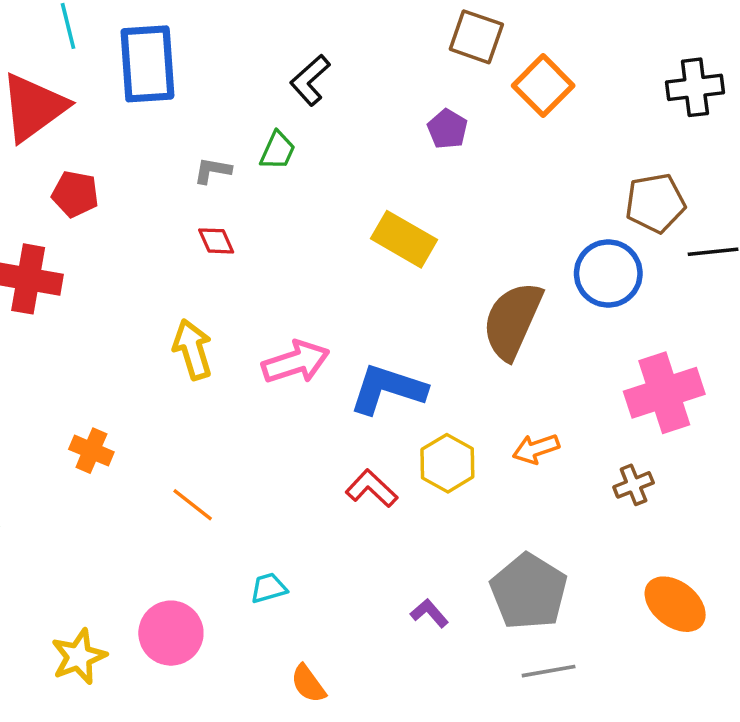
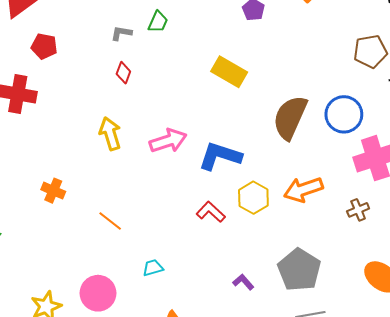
red diamond: (216, 241) -> (123, 73), turned 45
blue circle: (608, 273) -> (344, 114), moved
orange arrow: (536, 449) -> (303, 190), size x1.5

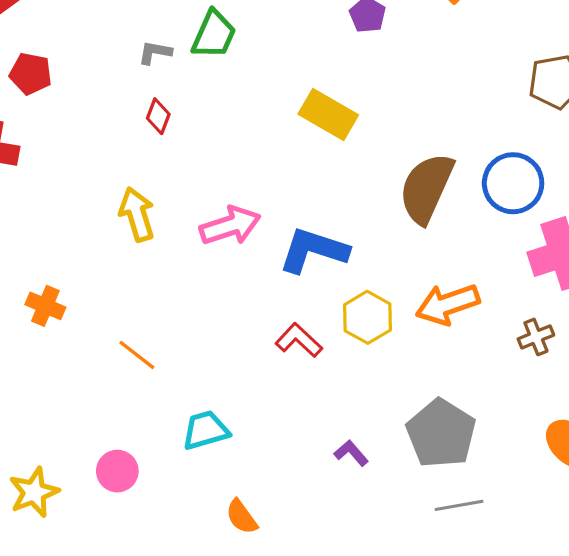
green trapezoid: (158, 22) -> (214, 34), size x1.4
cyan trapezoid: (153, 268) -> (206, 430), size x1.4
pink circle: (98, 293) -> (117, 471), size x0.7

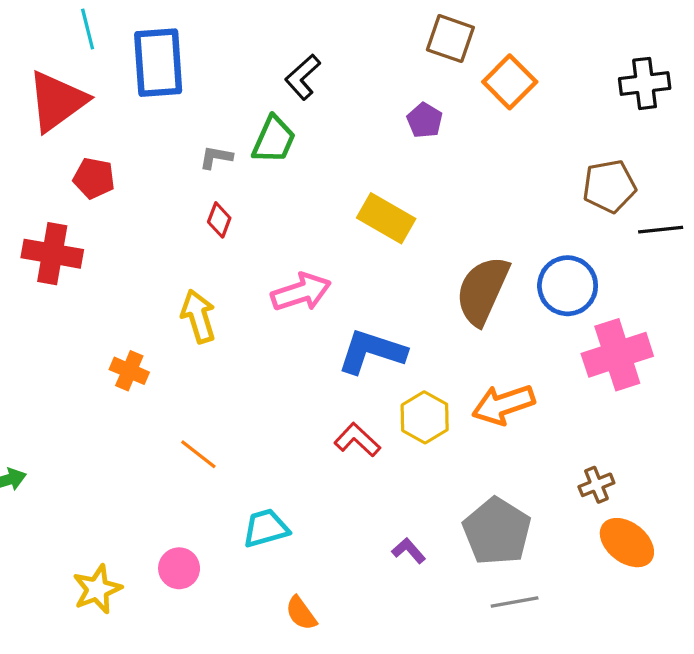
pink arrow: (230, 226) -> (301, 292), moved
orange cross: (45, 306) -> (129, 371), moved
brown cross: (536, 337) -> (596, 485), moved

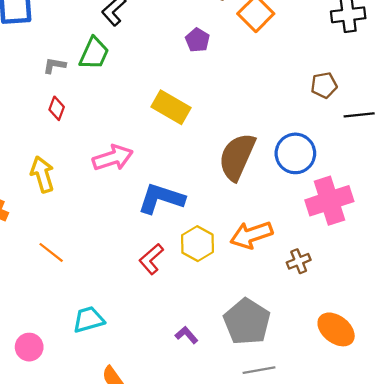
brown pentagon: (609, 186) -> (324, 85), size x0.7
red L-shape: (357, 440) -> (151, 259), turned -84
orange line: (198, 454) -> (51, 252), moved
brown cross: (596, 485) -> (299, 261), moved

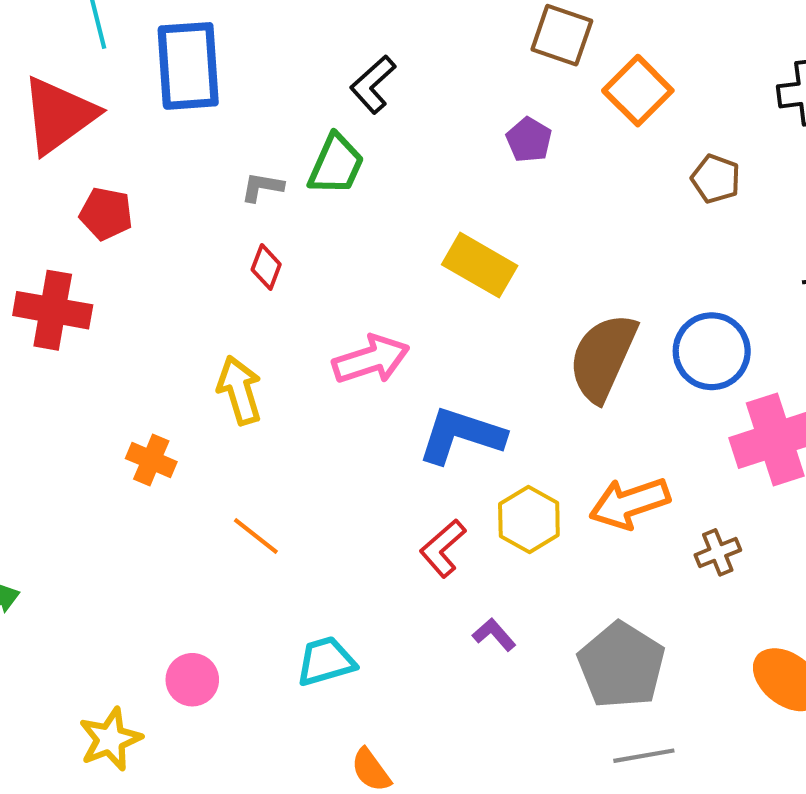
brown pentagon: (324, 85) -> (716, 179), moved, turned 30
purple L-shape: (186, 335) -> (494, 635), moved
pink circle: (29, 347) -> (192, 680), moved

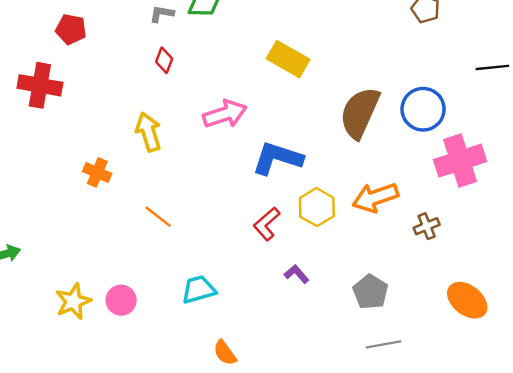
gray pentagon: (621, 665) -> (371, 292), size x0.7
yellow star: (110, 739) -> (73, 301), moved

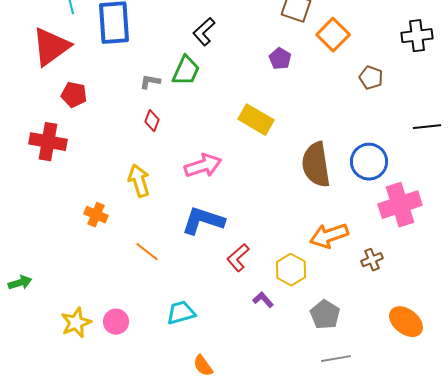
brown semicircle: (360, 113) -> (316, 165), turned -33
blue L-shape: (277, 158) -> (203, 221), moved
yellow hexagon: (317, 207) -> (291, 270), moved

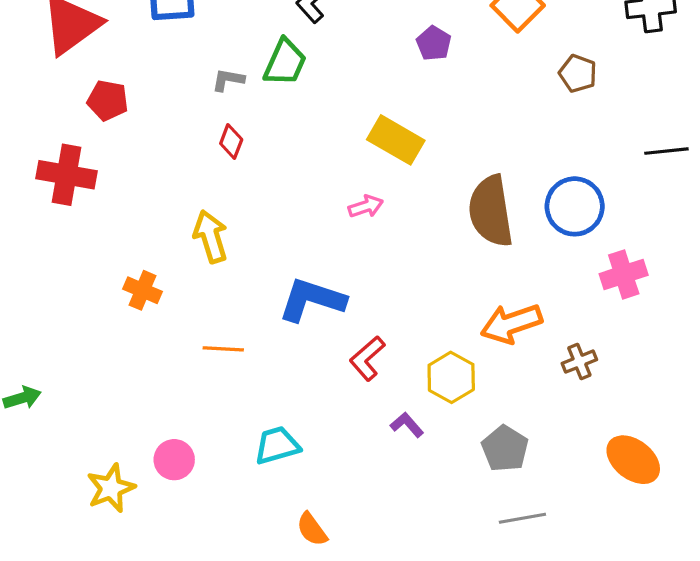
pink arrow: (203, 166) -> (366, 206), moved, size x0.6
pink cross: (400, 205) -> (624, 274), size x0.7
orange line: (147, 252) -> (223, 349), turned -35
yellow star: (76, 323) -> (111, 488), moved

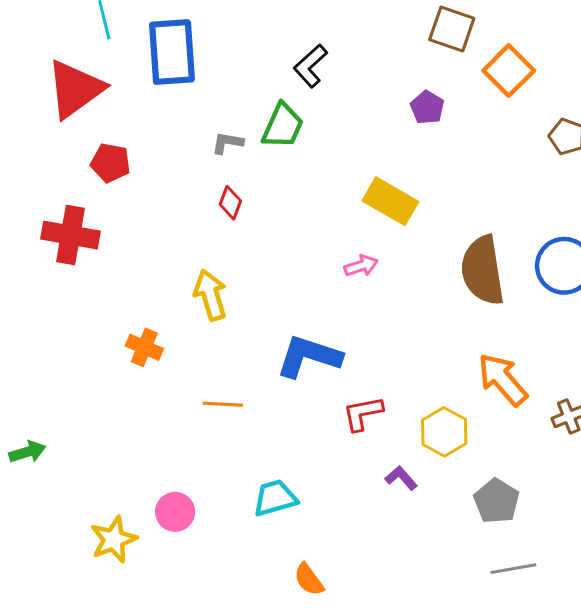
orange arrow: (511, 324) -> (503, 380), turned 68
red L-shape: (367, 358) -> (363, 413), turned 30

